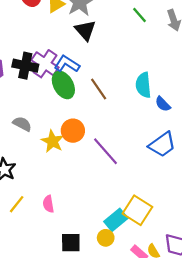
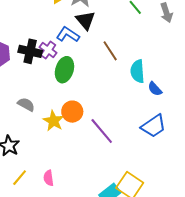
purple cross: (45, 64) -> (48, 50), size x0.7
blue L-shape: (67, 64) -> (68, 35), moved
green ellipse: (63, 85) -> (64, 70), turned 45
brown line: (99, 89) -> (110, 51), moved

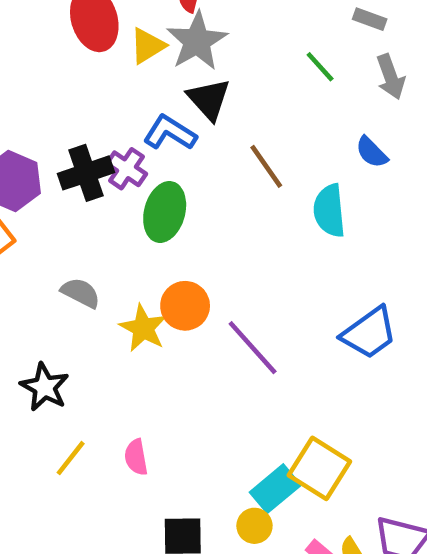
black cross: (30, 51) -> (86, 173), turned -30
blue semicircle: (155, 89) -> (372, 152), moved

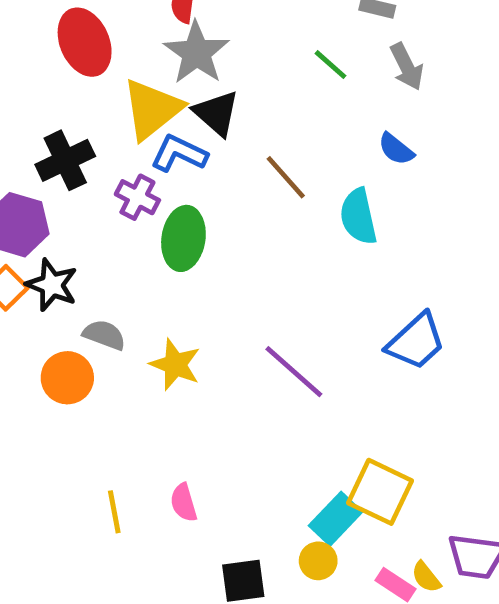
yellow triangle: (148, 46) -> (152, 109), moved, size x1.6
black cross: (86, 173) -> (65, 160), moved
orange circle: (185, 306) -> (67, 378), moved
black star: (45, 387) -> (52, 285), moved
yellow line: (71, 458) -> (114, 512), turned -42

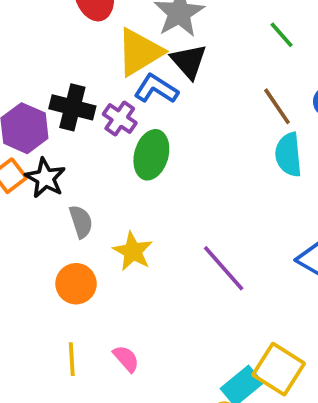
black cross: (65, 160) -> (72, 107), moved, turned 33
brown line: (286, 177) -> (277, 106), moved
gray semicircle: (104, 335) -> (81, 222), turned 44
orange circle: (67, 378) -> (76, 284), moved
pink semicircle: (184, 503) -> (126, 359), turned 148

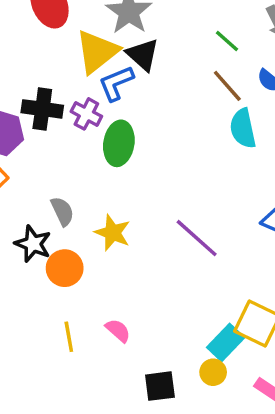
green line: (282, 35) -> (227, 41), moved
blue L-shape: (156, 89) -> (116, 83), turned -48
black star: (45, 178) -> (33, 244), moved

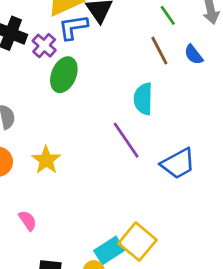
cyan semicircle: (243, 128) -> (143, 99), moved
yellow star: (113, 233) -> (46, 160), moved
purple line: (197, 238) -> (126, 140), moved

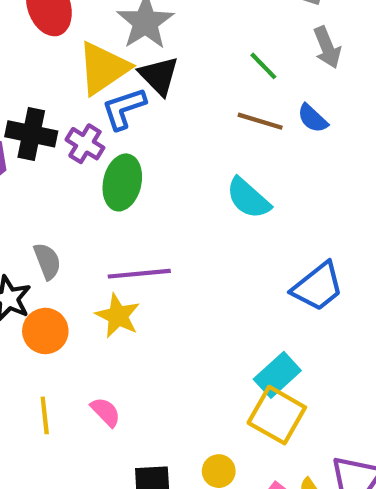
brown line: (159, 51) -> (260, 121), turned -36
cyan semicircle: (143, 99) -> (248, 198), turned -40
purple line: (126, 140) -> (139, 274), moved, turned -51
cyan rectangle: (109, 250) -> (277, 375), moved

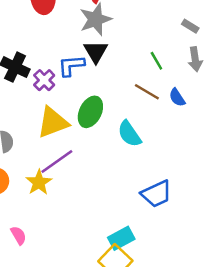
yellow triangle: (103, 68) -> (53, 122), moved
green ellipse: (122, 182) -> (90, 112), moved
purple line: (139, 274) -> (57, 162), turned -44

